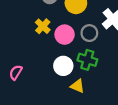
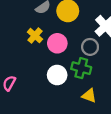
gray circle: (89, 33) -> (90, 47), moved
yellow triangle: (78, 86) -> (89, 96), moved

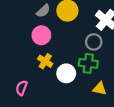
yellow cross: (35, 36) -> (45, 61), moved
pink circle: (57, 43) -> (41, 35), moved

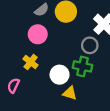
yellow cross: (45, 61) -> (31, 62), moved
yellow triangle: (100, 89) -> (70, 93), moved

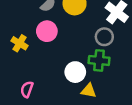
yellow cross: (31, 62) -> (20, 43), moved

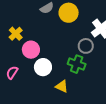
pink circle: (47, 31) -> (31, 50), moved
white circle: (75, 72) -> (43, 67), moved

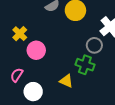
white circle: (43, 67) -> (33, 92), moved
yellow triangle: (62, 86) -> (66, 81), moved

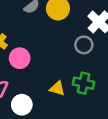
green cross: (85, 65) -> (83, 83), moved

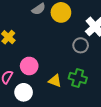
pink circle: (20, 58) -> (29, 66), moved

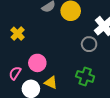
yellow triangle: (55, 81) -> (51, 83), moved

